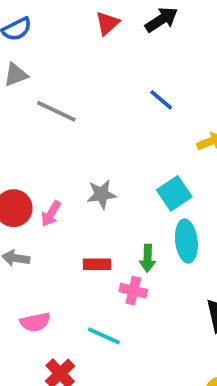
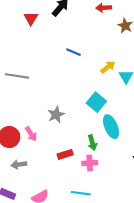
pink arrow: (51, 214) -> (31, 134), turned -48

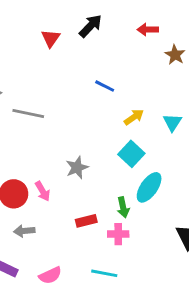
yellow arrow: (108, 67) -> (134, 117), moved
cyan ellipse: (111, 127) -> (149, 187), turned 55

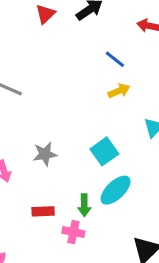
blue line: (105, 86) -> (115, 59), moved
yellow arrow: (134, 117) -> (119, 91), moved

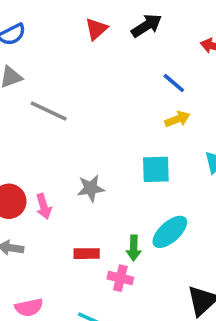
cyan square: (104, 151) -> (156, 169), moved, turned 32

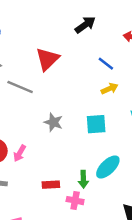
red triangle: (96, 29) -> (47, 59), moved, size x1.5
gray star: (91, 188) -> (53, 122), moved, turned 30
pink arrow: (44, 206) -> (20, 153), turned 49

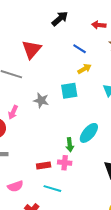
cyan square: (96, 124) -> (69, 91), moved
pink arrow: (20, 153) -> (13, 112), moved
red rectangle: (51, 185) -> (44, 166), moved

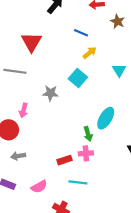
cyan square: (69, 91) -> (78, 78), turned -30

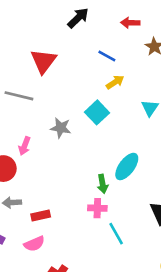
red rectangle: (65, 160) -> (41, 215), moved
cyan line: (78, 182) -> (116, 234), moved, turned 48

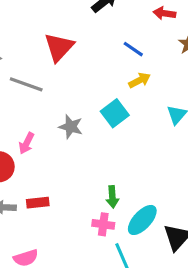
cyan ellipse: (127, 166) -> (142, 220), moved
red rectangle: (41, 215) -> (38, 203), moved

